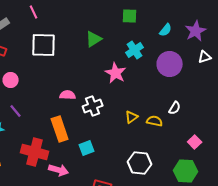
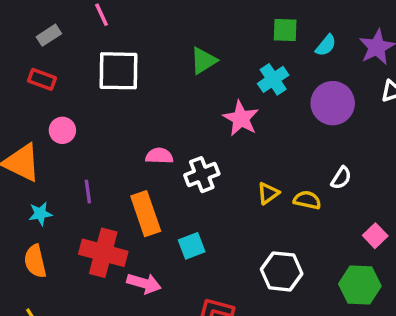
green square: (130, 16) -> (285, 30), moved
purple line: (16, 111) -> (88, 192), moved, turned 32

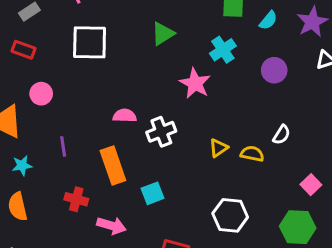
purple circle: (333, 103) -> (274, 70), size x0.7
red cross: (103, 253) -> (76, 199), size x0.6

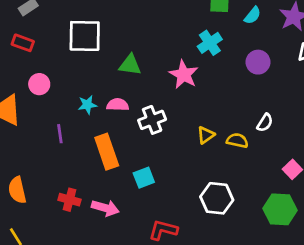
green triangle: (163, 34) -> (130, 65), moved, turned 40
cyan star: (22, 165) -> (87, 105), moved
red cross: (76, 199) -> (70, 200), moved

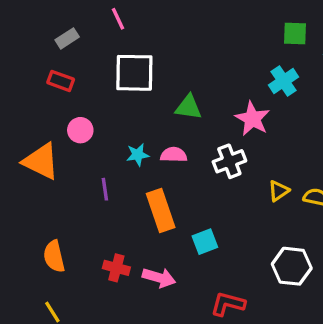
white cross: (152, 120) -> (229, 161), moved

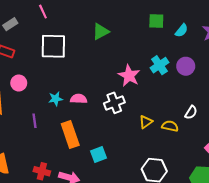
cyan cross: (284, 81) -> (159, 65), moved
green triangle: (188, 107) -> (101, 32), moved, turned -36

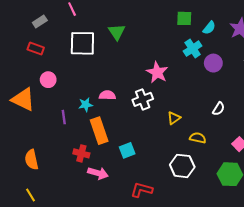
green triangle: (101, 32) -> (117, 32), moved, turned -36
cyan cross: (159, 65) -> (193, 49), moved
cyan star: (56, 99) -> (86, 105), moved
yellow semicircle: (170, 126) -> (198, 138), moved
red cross: (42, 171) -> (81, 153), moved

